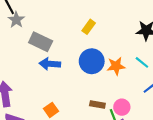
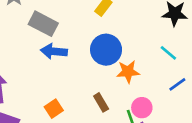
orange star: (116, 66) -> (128, 72), moved
brown rectangle: (97, 104) -> (101, 102), moved, turned 48

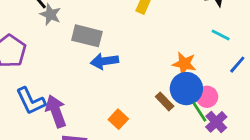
blue circle: (106, 50) -> (186, 89), moved
orange star: (128, 72) -> (184, 64), turned 30

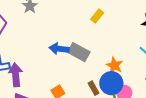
gray rectangle: (87, 36) -> (79, 52), moved

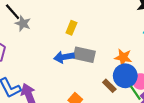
yellow rectangle: (97, 16) -> (71, 28), moved

